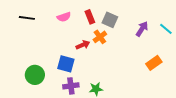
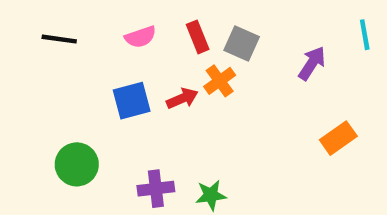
cyan line: (166, 29) -> (365, 35), moved, turned 40
blue square: (66, 64) -> (132, 101), moved, turned -30

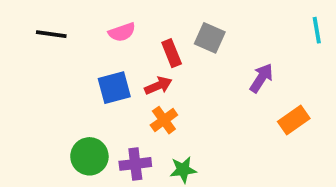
red rectangle: (198, 37) -> (172, 53), moved
purple arrow: (312, 63) -> (261, 78), moved
orange cross: (220, 81) -> (164, 120), moved
green circle: (77, 164) -> (89, 156), moved

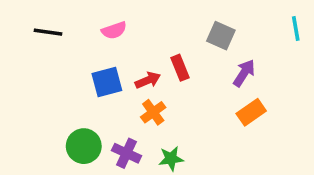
gray square: (210, 38) -> (221, 36), moved
red rectangle: (172, 53) -> (180, 68), moved
orange rectangle: (294, 120) -> (251, 112), moved
purple cross: (135, 164) -> (126, 153), turned 32

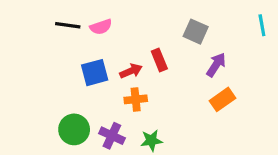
black line: (48, 32) -> (68, 25), moved
orange cross: (153, 112) -> (136, 99), turned 30

